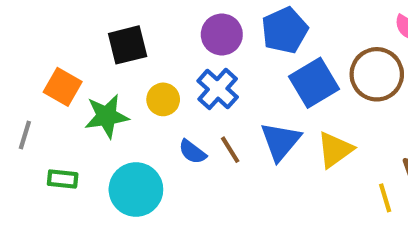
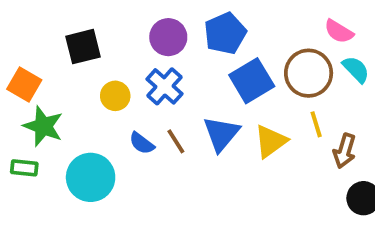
green star: (107, 116) -> (43, 126), moved, turned 30
yellow line: (385, 198) -> (316, 124), moved

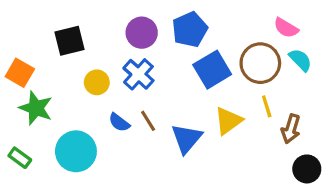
blue triangle: (221, 134) -> (187, 138), moved
green rectangle: (24, 168) -> (20, 158), moved, turned 30

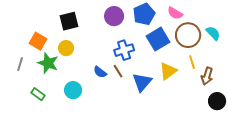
pink semicircle: (286, 28) -> (175, 13), moved
blue cross: (138, 74) -> (124, 50), moved, turned 30
yellow circle: (97, 82) -> (66, 48), moved
cyan circle: (76, 151) -> (73, 90), size x0.7

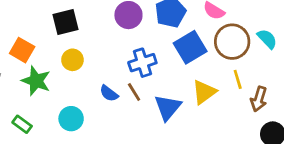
yellow circle: (66, 48) -> (72, 60), moved

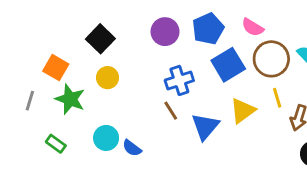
black square: (65, 22) -> (100, 39), turned -32
blue semicircle: (109, 93) -> (132, 148), moved

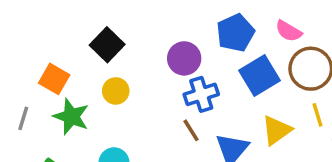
purple circle: (165, 32) -> (184, 58), moved

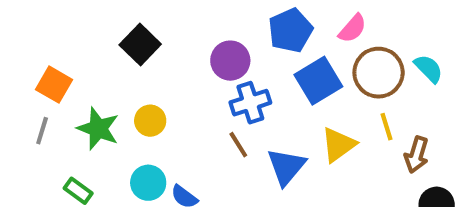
pink semicircle: (289, 31) -> (352, 28), turned -80
orange square: (54, 79) -> (54, 85), moved
yellow circle: (116, 91) -> (150, 121), moved

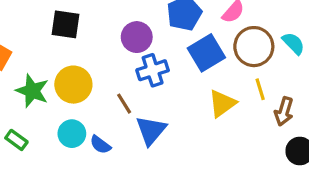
black square: (140, 45) -> (66, 24), turned -36
yellow circle: (150, 121) -> (73, 85), size x1.5
brown line: (238, 145) -> (124, 104), moved
blue triangle: (286, 167) -> (151, 130), moved

